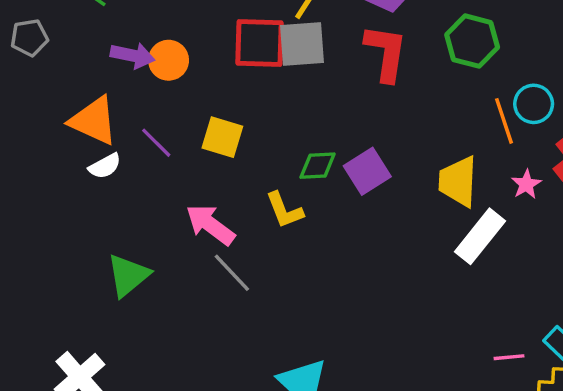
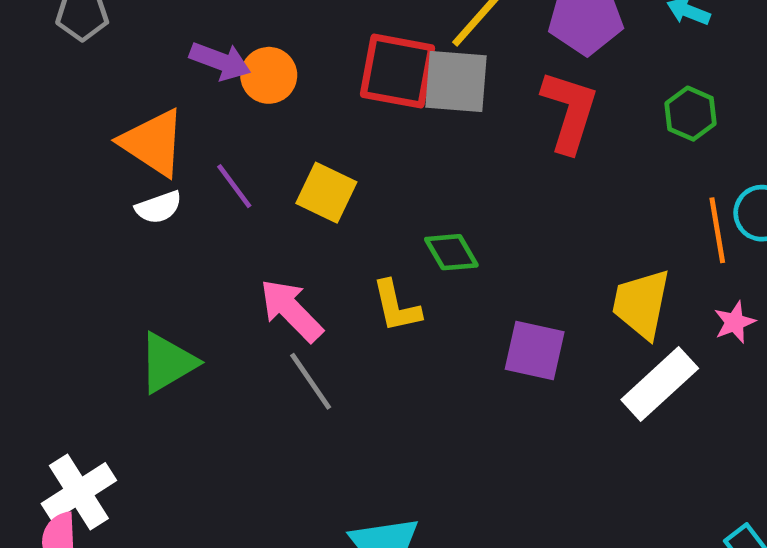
green hexagon: (472, 41) -> (691, 114), size x0.7
green diamond: (318, 166) -> (451, 252), turned 54
purple square: (367, 171) -> (535, 350), moved, turned 36

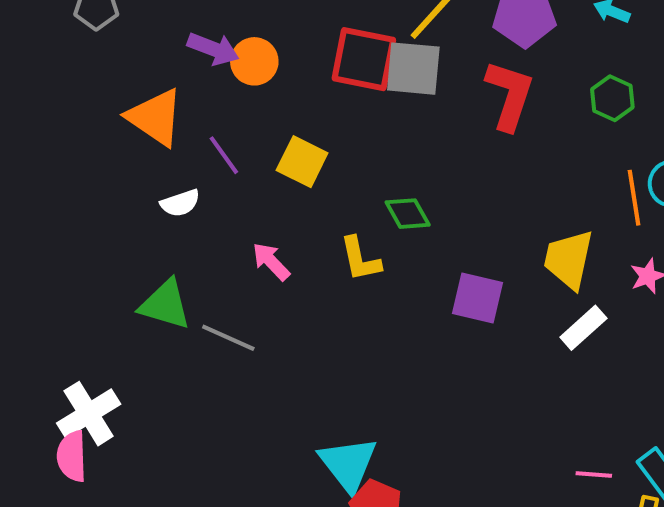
white semicircle: (159, 207) -> (180, 203), moved
pink arrow: (291, 310) -> (271, 261), size x0.7
green triangle: (167, 363) -> (165, 305), turned 46
gray line: (311, 381) -> (228, 338), moved, turned -32
white rectangle: (660, 384) -> (583, 328), size x0.7

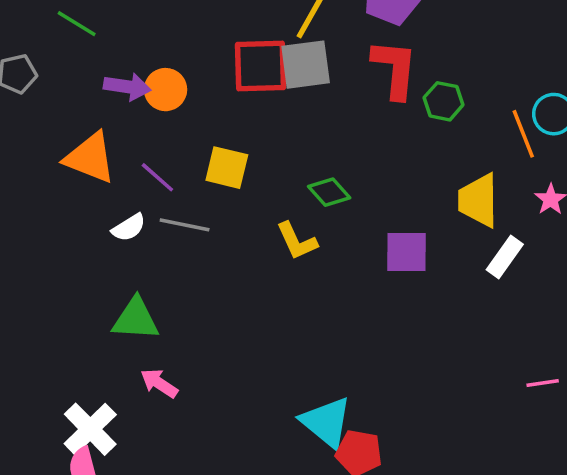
green hexagon: (612, 98) -> (444, 101), moved
pink arrow: (271, 261) -> (159, 383), moved
gray line: (228, 338) -> (185, 225), moved

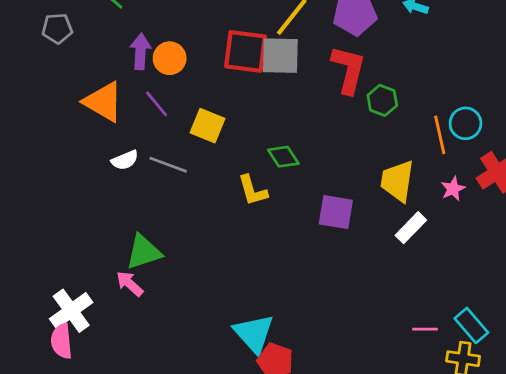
purple arrow: (127, 87) -> (140, 51), turned -104
purple line: (157, 177) -> (157, 104), moved
green triangle: (136, 319) -> (144, 252), moved, turned -30

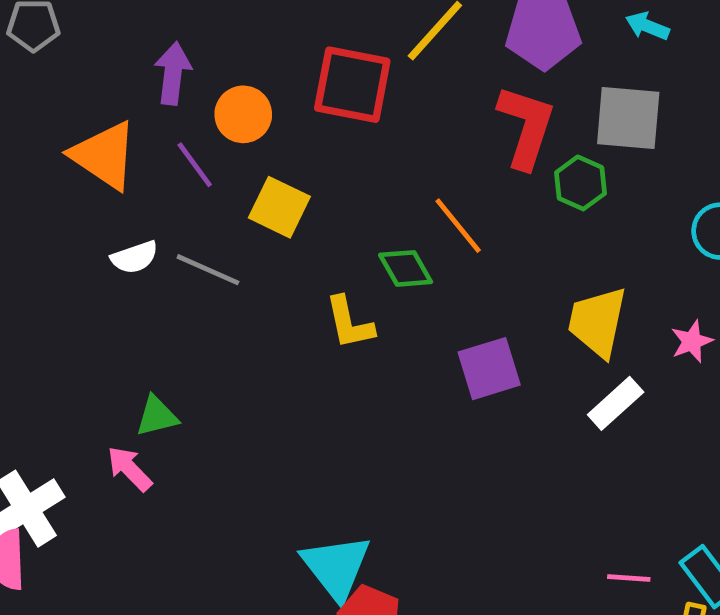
gray square: (280, 56) -> (628, 118), moved
orange circle: (170, 58) -> (243, 114), moved
orange line: (440, 135) -> (458, 226), moved, turned -30
purple square: (336, 212) -> (489, 369), turned -30
green triangle: (144, 252) -> (157, 416), size x0.7

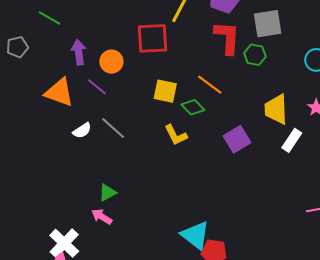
yellow square: (279, 207) -> (165, 91), moved
gray line: (208, 270) -> (113, 128), turned 32

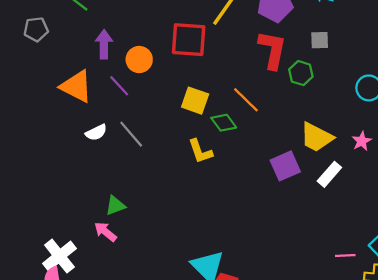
gray square: (268, 24) -> (320, 40), size x0.6
yellow trapezoid: (276, 109) -> (316, 137), turned -68
purple square: (237, 139) -> (285, 166), moved

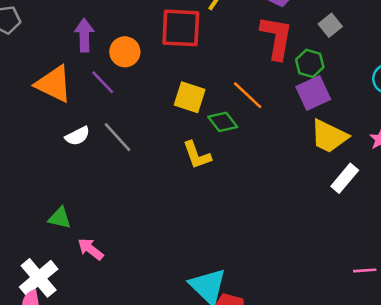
gray square: (320, 40) -> (330, 25), turned -36
purple square: (285, 166) -> (313, 93), moved
green triangle: (115, 206) -> (60, 218), moved, turned 35

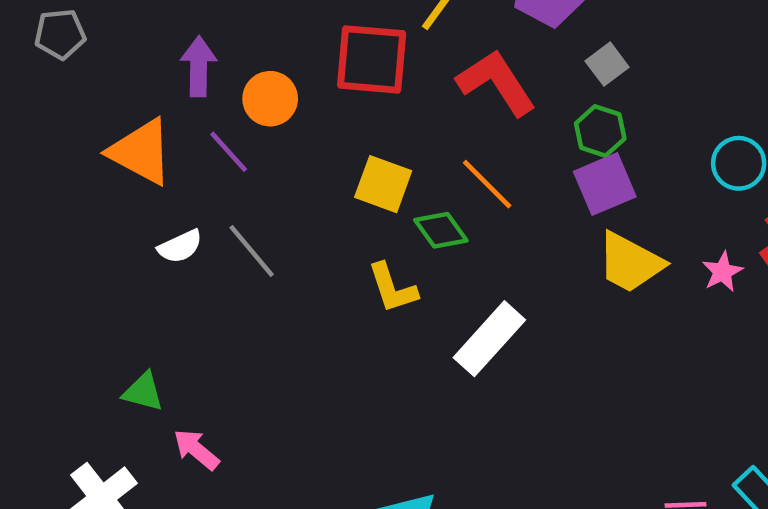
gray square: (330, 25) -> (607, 64), moved
red L-shape: (277, 37) -> (496, 83), moved, turned -45
white rectangle: (345, 178) -> (489, 339), moved, size x1.4

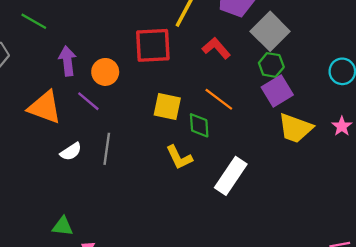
gray square: (607, 64) -> (270, 31), size x1.8
red L-shape: (496, 83) -> (216, 48), size x0.7
green diamond: (441, 230) -> (199, 125), turned 40
gray line: (252, 251) -> (107, 149), turned 56

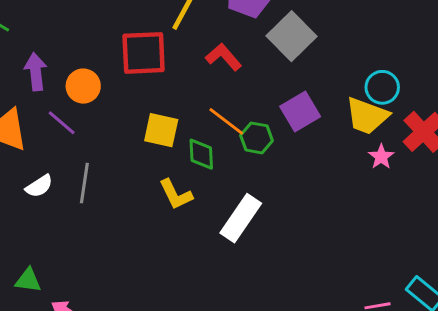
green hexagon: (271, 65) -> (256, 138), moved
yellow trapezoid: (295, 128) -> (367, 116), moved

